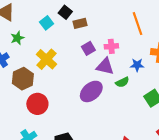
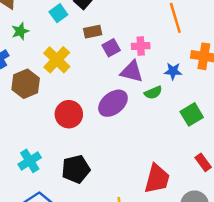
brown rectangle: (80, 23) -> (93, 32), moved
red circle: (37, 104) -> (69, 114), moved

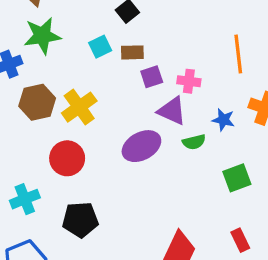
cyan square: (58, 13) -> (100, 47), moved
green star: (20, 31) -> (42, 36), size x1.6
yellow cross: (57, 60) -> (79, 107), moved
red circle: (69, 114) -> (67, 158), moved

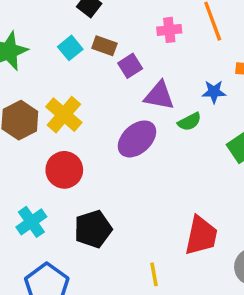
brown rectangle: (132, 52) -> (104, 46), turned 35
pink cross: (189, 81) -> (169, 30), moved

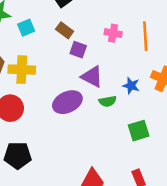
cyan square: (70, 48) -> (26, 28), moved
purple square: (130, 66) -> (78, 50), turned 35
yellow cross: (64, 115) -> (22, 70), turned 35

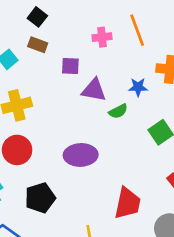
brown rectangle: (65, 30) -> (38, 45), moved
purple ellipse: (67, 102) -> (81, 155), moved, turned 40

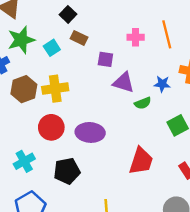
black square: (37, 17) -> (68, 14), moved
purple ellipse: (81, 155) -> (90, 132), moved
red trapezoid: (128, 203) -> (141, 161), moved

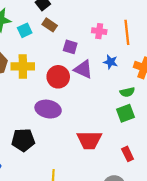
blue star: (162, 84) -> (111, 62), moved
green semicircle: (143, 103) -> (127, 92), moved
red circle: (51, 127) -> (58, 77), moved
red trapezoid: (141, 161) -> (89, 140), turned 65

